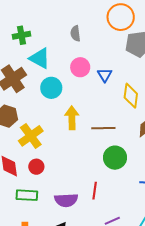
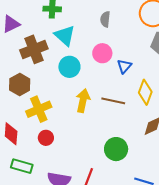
brown line: (103, 128) -> (113, 101), moved
red circle: (36, 167) -> (46, 138), moved

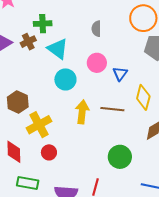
brown cross: (34, 49) -> (28, 42), moved, size x0.6

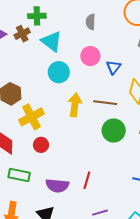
green circle: (120, 157) -> (114, 130), moved

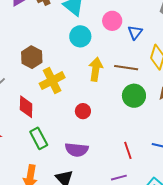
red circle: (41, 145) -> (83, 111), moved
green rectangle: (19, 175) -> (39, 138), turned 50
red line: (87, 180) -> (128, 150), moved, turned -36

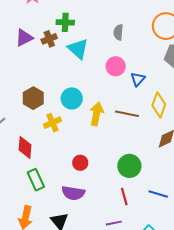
cyan circle: (80, 36) -> (72, 98), moved
yellow cross: (52, 81) -> (52, 123), size x0.7
green circle: (134, 96) -> (129, 166), moved
red circle: (83, 111) -> (80, 163), moved

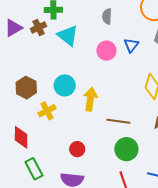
blue triangle: (138, 79) -> (131, 45), moved
brown line: (127, 114) -> (118, 121), moved

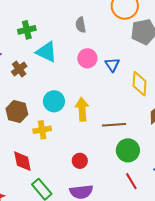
brown cross: (38, 27) -> (19, 69), moved
blue triangle: (131, 45) -> (112, 65), moved
yellow cross: (47, 111) -> (42, 130), turned 30

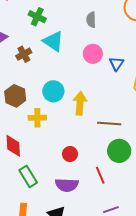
green cross: (27, 30) -> (37, 17), turned 30
red line: (131, 181) -> (100, 175), moved

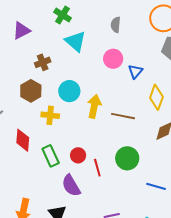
brown cross: (24, 54) -> (43, 62), moved
brown line: (109, 123) -> (123, 116), moved
red line: (100, 175) -> (97, 168), moved
green rectangle: (28, 176) -> (51, 156), moved
purple semicircle: (67, 185) -> (71, 186), turned 50

